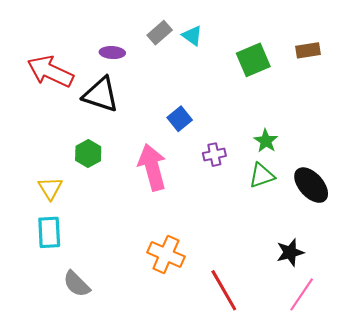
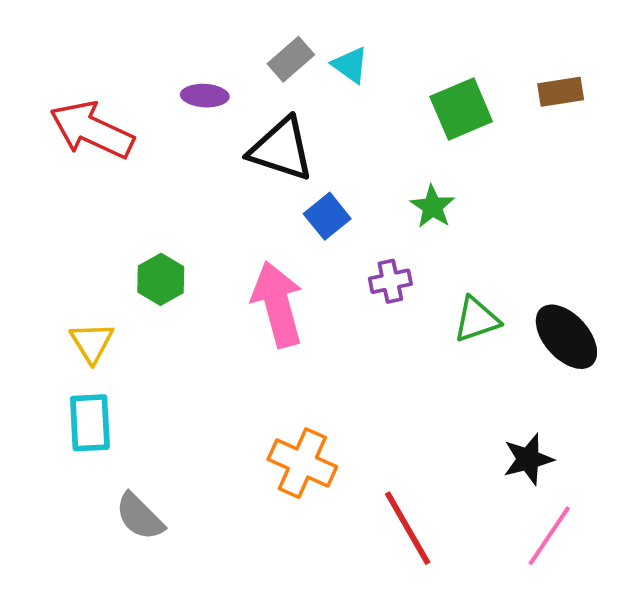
black triangle: (101, 95) -> (281, 149), moved
green star: (266, 141) -> (432, 207), moved

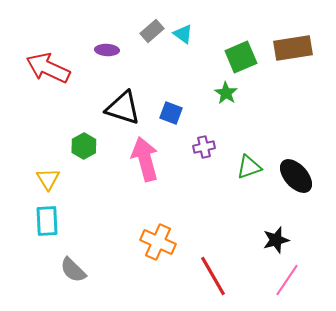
brown rectangle: (561, 92) -> (293, 48), size x1.6
black triangle: (281, 149) -> (123, 108), moved
green star: (432, 207) -> (226, 93), moved
blue square: (327, 216) -> (171, 113), turned -30

